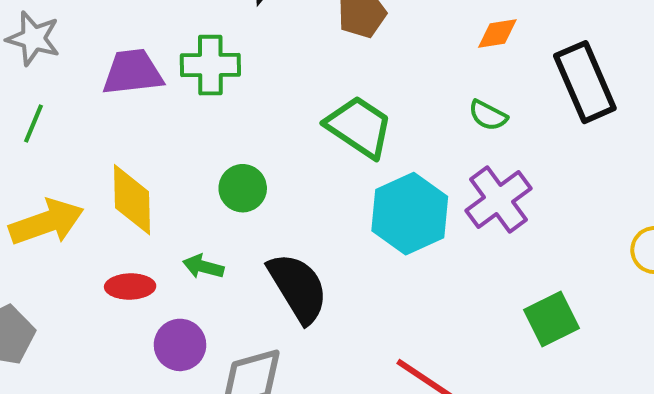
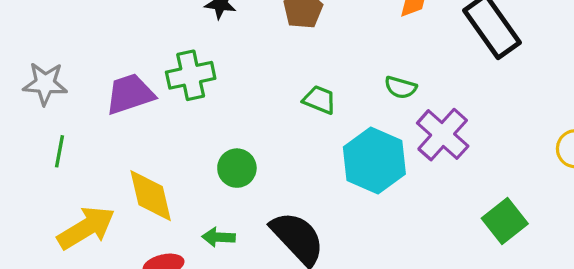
green semicircle: (488, 115) -> (401, 87), moved
green trapezoid: (359, 127) -> (319, 100), size x0.6

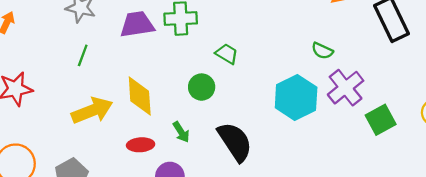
green trapezoid: (319, 100) -> (227, 54), moved
green square: (505, 221) -> (381, 120), moved
green arrow: (219, 237) -> (181, 132), turned -135

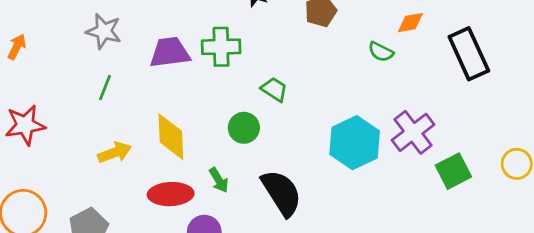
green semicircle: (322, 51) -> (381, 52), moved
yellow arrow: (92, 111) -> (115, 152), size x0.7
red ellipse: (141, 145) -> (171, 194), size x1.4

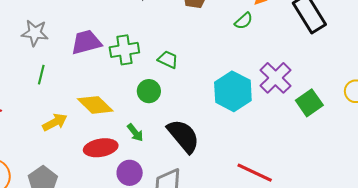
green cross: (221, 47) -> (124, 50), moved
green semicircle: (381, 52) -> (244, 21), turned -60
yellow diamond: (171, 137) -> (95, 105), turned -36

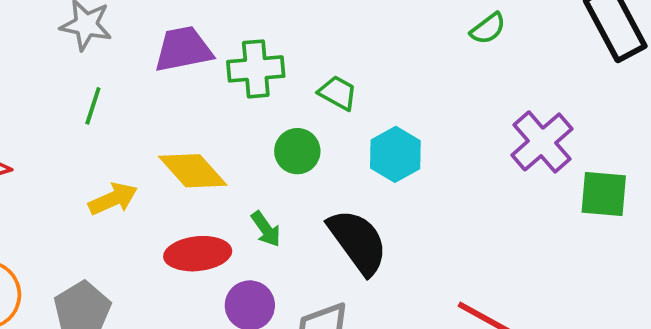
cyan hexagon: (233, 91) -> (395, 154), moved, size x0.7
green square: (309, 103) -> (604, 194), turned 36

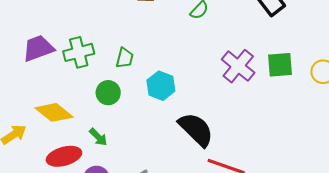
green trapezoid: (338, 93) -> (125, 58), turned 85
green square: (604, 194) -> (280, 65), moved
black semicircle: (358, 242) -> (196, 129), moved

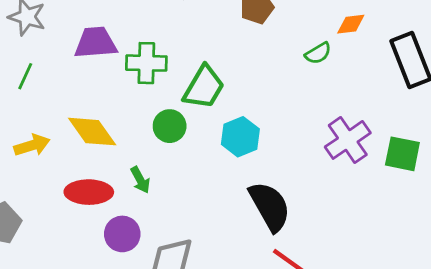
green trapezoid: (125, 58) -> (204, 87), size x1.6

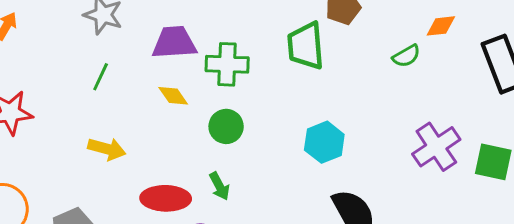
green trapezoid: (204, 87) -> (306, 46), moved, turned 144
green circle: (170, 126) -> (226, 126), moved
yellow diamond: (92, 132) -> (173, 96), moved, size x0.6
yellow arrow: (32, 145) -> (107, 149), turned 32

